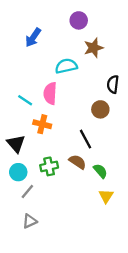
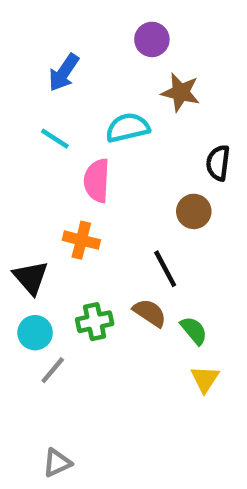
brown star: (94, 48) -> (181, 92), turned 30
cyan line: (25, 100) -> (55, 139), moved
gray triangle: (30, 221) -> (57, 463), moved

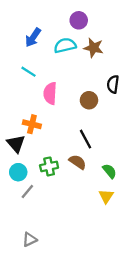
cyan semicircle: (128, 128) -> (65, 45), moved
brown circle: (194, 211) -> (89, 100), moved
orange cross: (81, 240) -> (32, 124), moved
green semicircle: (194, 330) -> (110, 171), moved

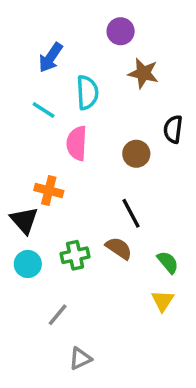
cyan semicircle: (65, 45) -> (87, 92), moved, turned 100
gray line: (27, 192) -> (58, 315), moved
gray triangle: (30, 240) -> (80, 358), moved

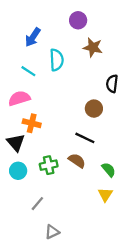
pink semicircle: (77, 143) -> (19, 98), moved, turned 70
brown circle: (136, 154) -> (94, 109), moved
black line: (131, 213) -> (85, 138), turned -36

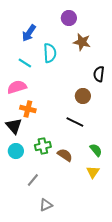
brown semicircle: (77, 161) -> (65, 155), moved

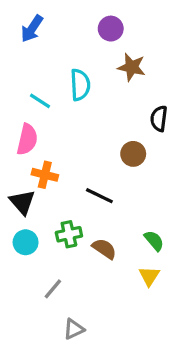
blue arrow: (29, 33) -> (32, 29), moved
pink semicircle: (17, 87) -> (27, 139), turned 120
black line: (75, 122) -> (99, 196), moved

